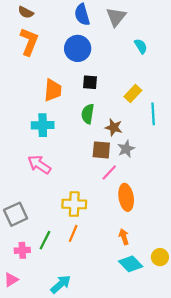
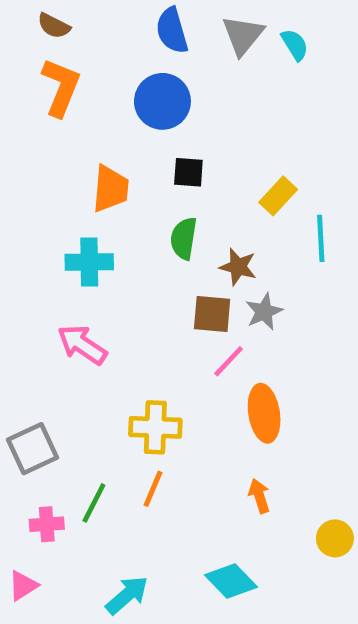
cyan semicircle: (141, 46) -> (295, 45), moved
cyan diamond: (131, 264) -> (231, 581), moved

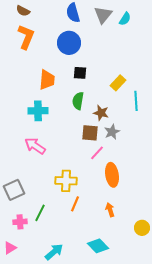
cyan semicircle: (295, 45) -> (125, 19), turned 64
orange line: (153, 489) -> (75, 204), moved

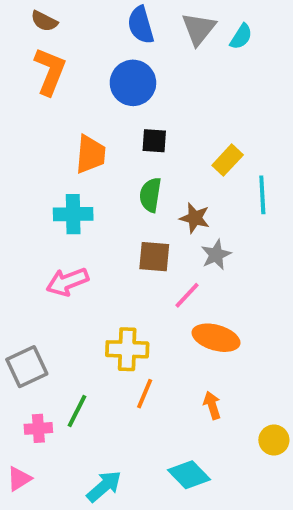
brown square: (90, 133) -> (154, 257), moved
pink arrow: (35, 146) -> (67, 282), turned -55
orange ellipse: (112, 175) -> (216, 338), turned -65

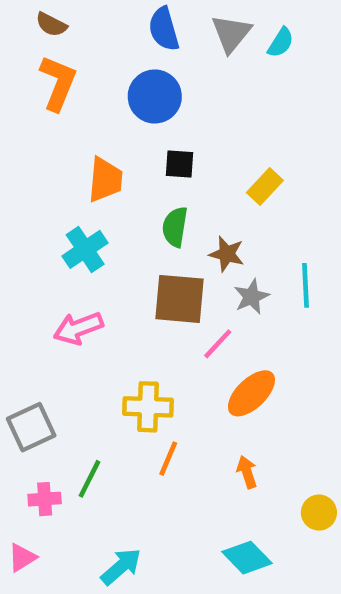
cyan line: (262, 195) -> (305, 285), moved
cyan cross: (73, 214) -> (85, 249), turned -33
brown square: (154, 257) -> (179, 299), size x1.4
orange ellipse: (216, 338) -> (251, 393), turned -60
cyan diamond: (189, 475) -> (247, 558), moved

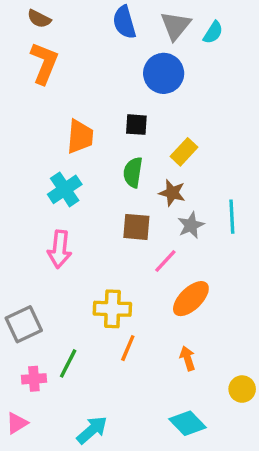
blue circle: (155, 96) -> (164, 73), moved
yellow rectangle: (265, 186) -> (184, 152), moved
brown square: (179, 299) -> (136, 227), size x0.7
pink arrow: (78, 328) -> (60, 249), turned -63

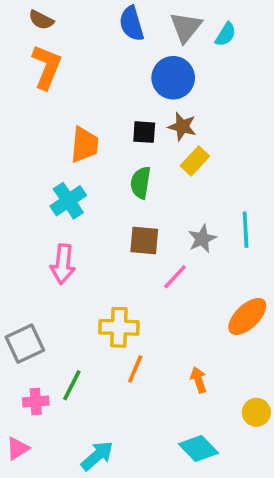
brown star: (172, 193) -> (182, 127), moved
orange ellipse: (191, 299) -> (247, 316), moved

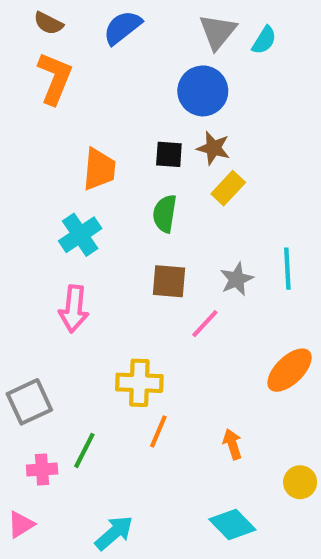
blue semicircle: (132, 23) -> (122, 27), moved, turned 68

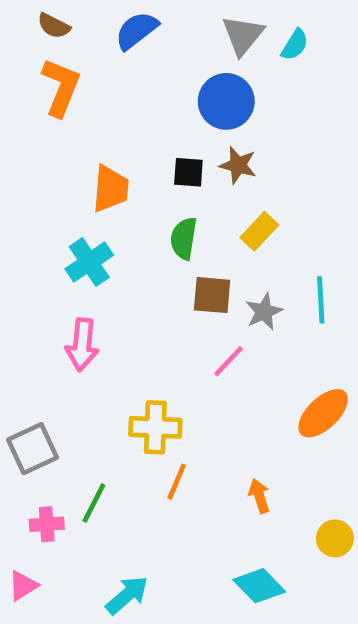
yellow rectangle: (228, 188) -> (259, 231), moved
brown square: (169, 281) -> (212, 295), moved

